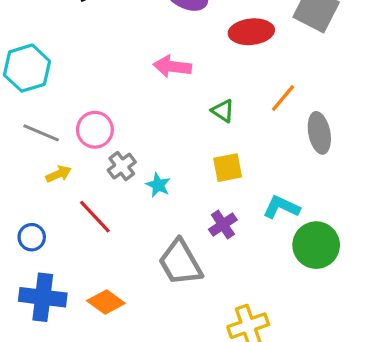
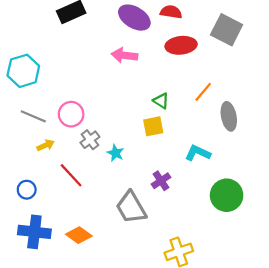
pink arrow: (172, 67) -> (124, 55), moved
yellow square: (228, 168) -> (153, 126), moved
cyan L-shape: (281, 207) -> (198, 153), moved

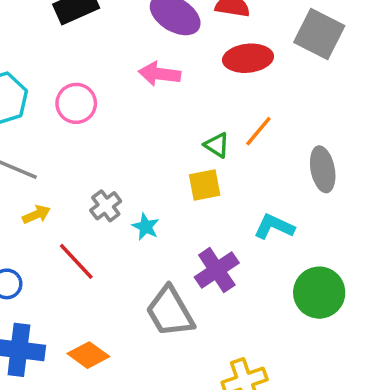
orange line: (203, 92) -> (258, 131), moved
pink circle: (71, 114) -> (76, 103), moved
purple cross: (161, 181) -> (217, 270), size x1.4

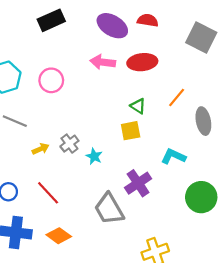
red ellipse: (248, 58) -> (142, 62), moved
orange line: (258, 131) -> (177, 97), moved
yellow arrow: (36, 214) -> (41, 149), moved
red line: (76, 261) -> (48, 193), moved

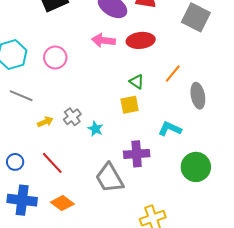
purple cross: (138, 183) -> (137, 154), turned 30

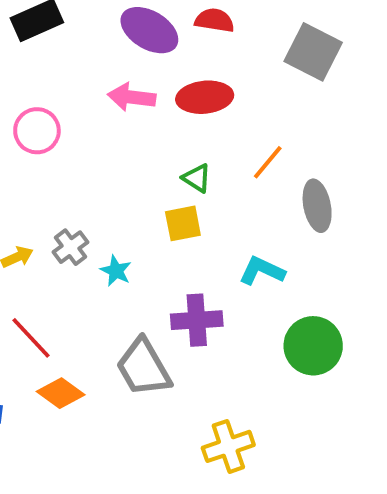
orange diamond: (62, 203) -> (61, 393), moved

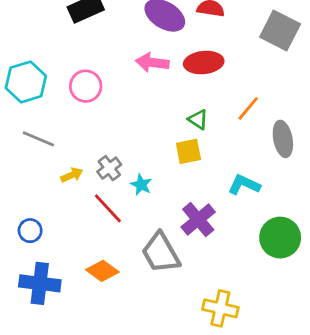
purple cross: (197, 320) -> (198, 219), turned -36
red line: (31, 338) -> (108, 208), moved
yellow cross: (228, 446) -> (220, 308), turned 32

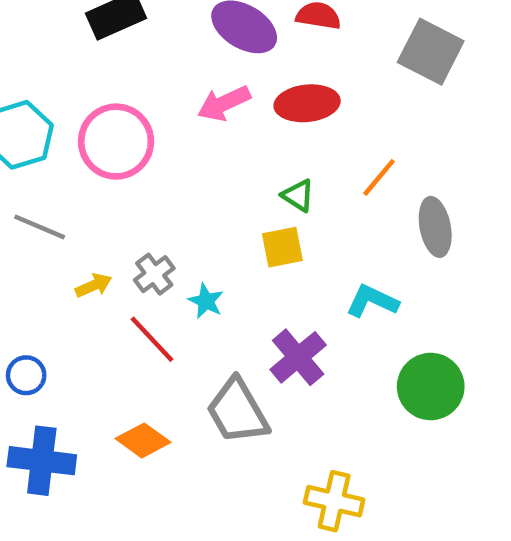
pink arrow: (152, 63) -> (224, 103), turned -32
pink circle: (86, 86) -> (116, 142), size x1.4

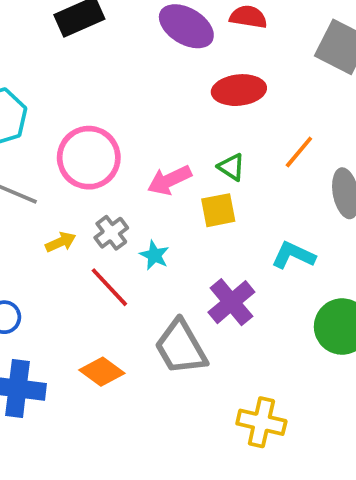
pink arrow: (224, 103) -> (169, 180), moved
pink circle: (116, 142) -> (89, 158), moved

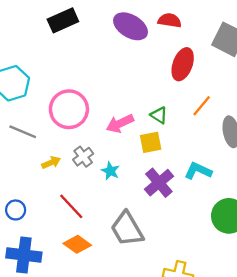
red ellipse: (239, 90) -> (183, 64), moved, turned -64
red line: (109, 287) -> (71, 206), moved
purple cross: (231, 302) -> (159, 183), moved

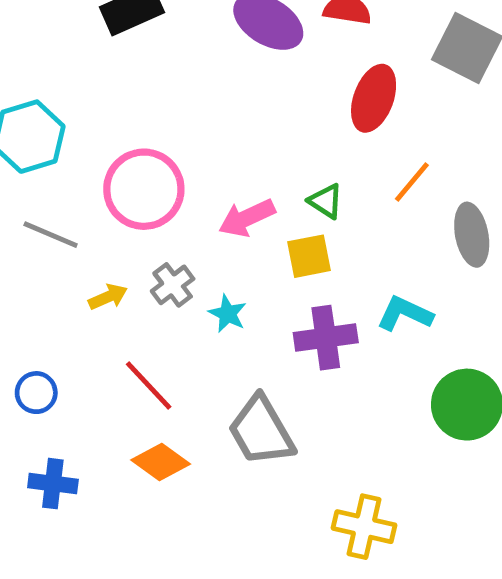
purple cross: (159, 183) -> (326, 338), turned 32
blue cross: (24, 255) -> (53, 484), size x0.7

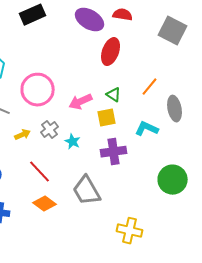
red ellipse: (374, 98) -> (111, 52), moved
cyan L-shape: (405, 314) -> (147, 129), moved

